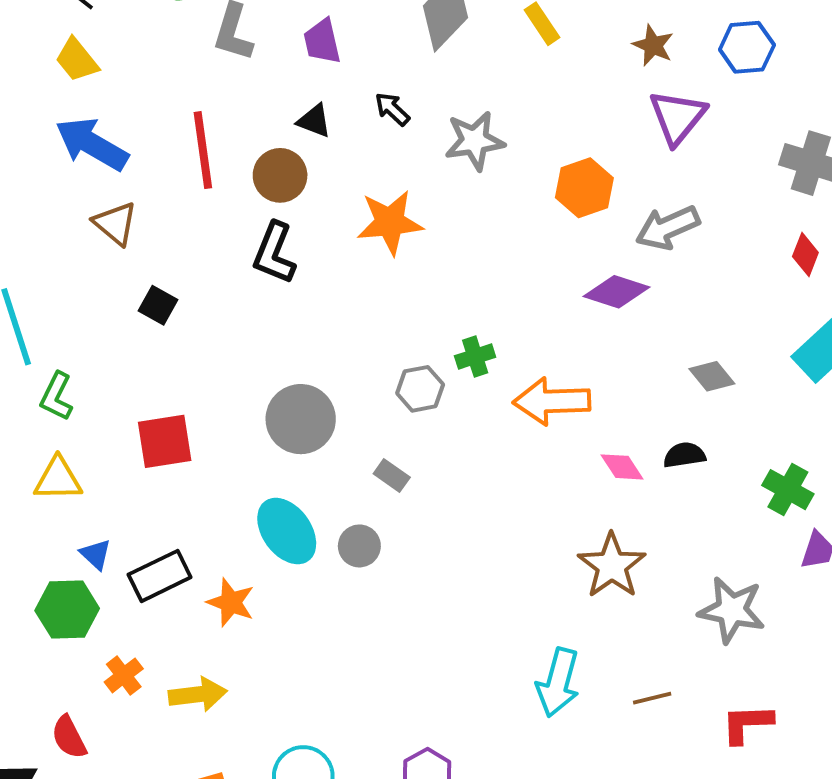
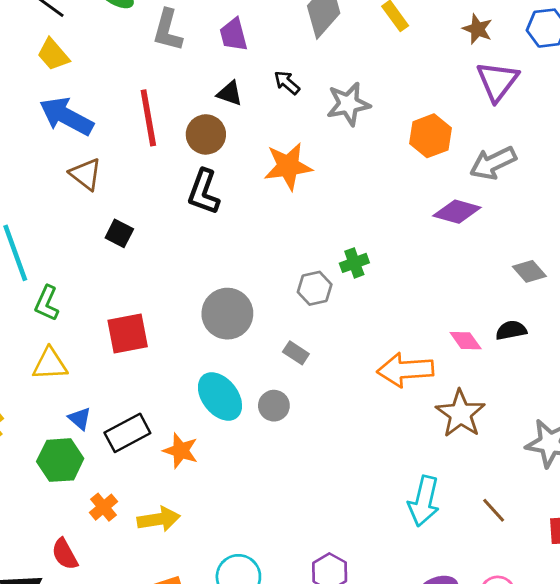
orange arrow: (552, 401) -> (405, 370), moved
brown line: (652, 698) -> (494, 510), turned 64

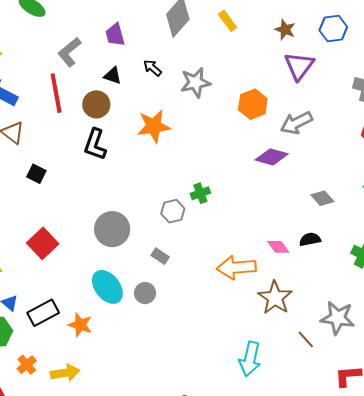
gray L-shape: (168, 30) -> (70, 52), moved, turned 36
red square: (128, 334) -> (43, 243), turned -32
brown line: (494, 510) -> (306, 339), moved

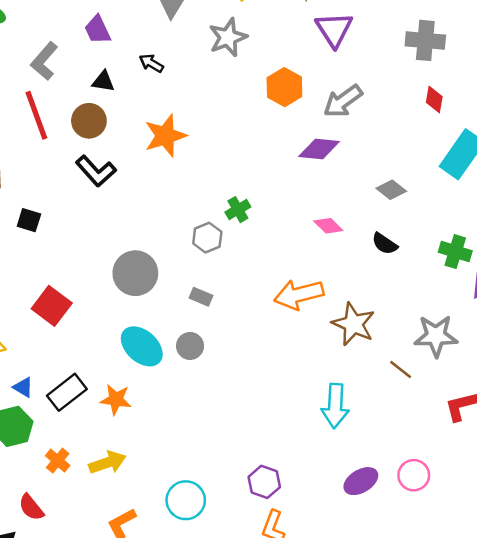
gray star: (195, 82) -> (228, 37), moved
black L-shape: (95, 144) -> (96, 171), turned -52
black semicircle: (310, 239) -> (385, 244), turned -125
pink diamond: (278, 247) -> (328, 226), moved

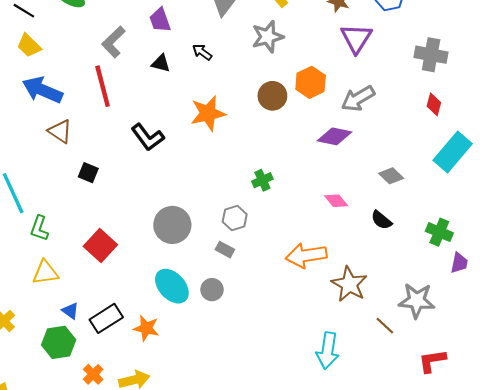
brown circle: (89, 121) -> (272, 96), moved
gray hexagon: (207, 238) -> (235, 218), moved

